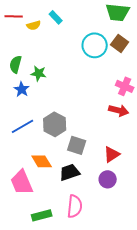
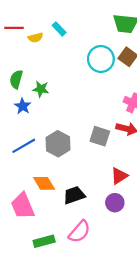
gray square: (77, 145) -> (100, 136), moved
pink semicircle: (75, 206) -> (79, 232), turned 35

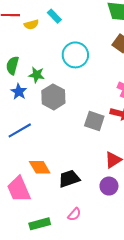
cyan circle: (101, 59) -> (75, 55), moved
gray hexagon: (58, 144) -> (53, 97), moved
pink semicircle: (79, 232) -> (74, 214), size x0.6

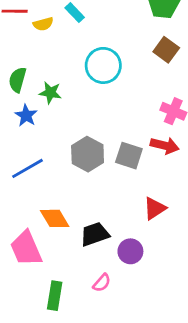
gray hexagon: (53, 97) -> (88, 154), moved
purple circle: (109, 186) -> (130, 251), moved
green rectangle: (40, 224) -> (55, 296), turned -66

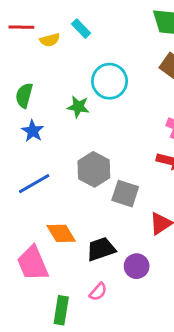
green star: (50, 93) -> (78, 107), moved
gray square: (129, 156) -> (125, 194), moved
pink semicircle: (102, 283) -> (98, 292), moved

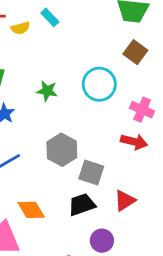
cyan circle: (110, 81) -> (99, 84), moved
black trapezoid: (101, 249) -> (82, 205), moved

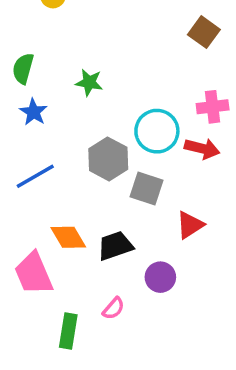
cyan circle: (99, 84) -> (157, 131), moved
pink cross: (142, 110) -> (213, 107), turned -30
black trapezoid: (82, 205) -> (115, 246), moved

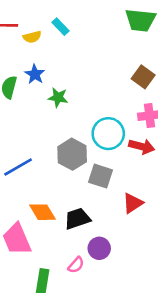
brown square: (204, 32) -> (143, 77), moved
blue star: (33, 112) -> (35, 74), moved
purple circle: (160, 277) -> (99, 248), moved

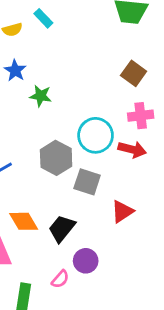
black trapezoid: (77, 219) -> (62, 228), turned -32

